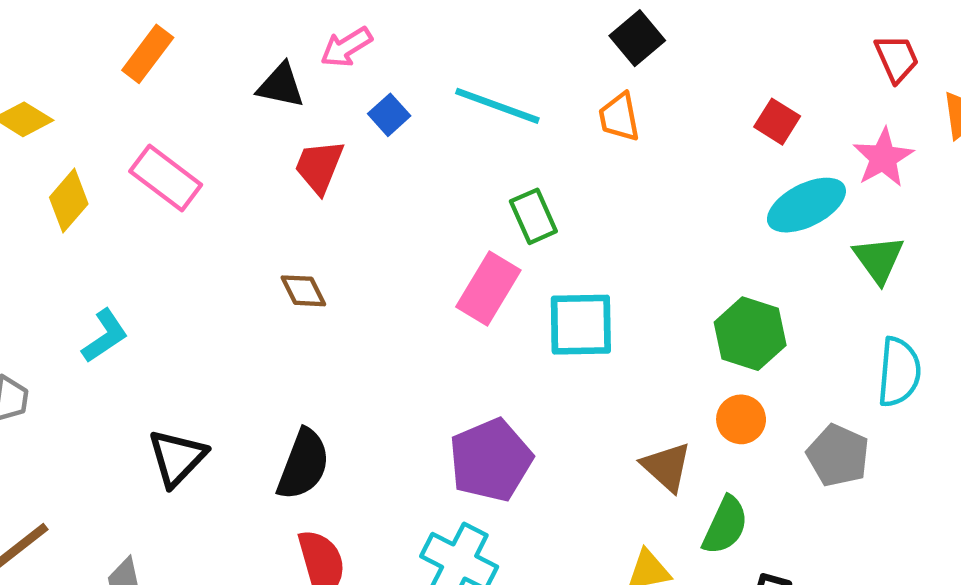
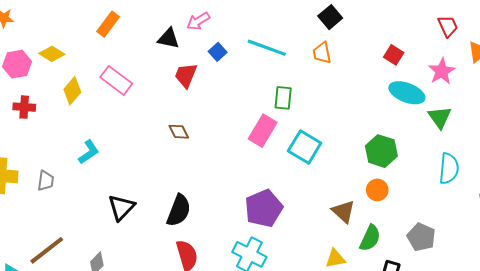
cyan ellipse: (806, 205) -> (407, 93), turned 48
green rectangle: (533, 216) -> (283, 98), turned 30
cyan square: (581, 325) -> (305, 147), turned 32
gray pentagon: (838, 455) -> (421, 237), moved

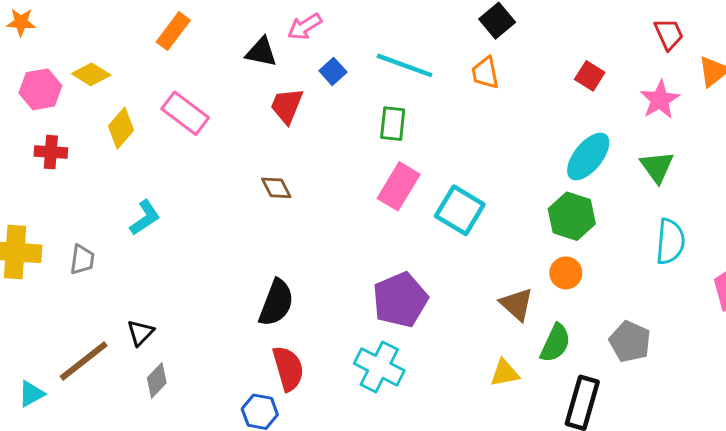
cyan ellipse: (407, 93) -> (588, 156), moved, turned -72
green rectangle: (283, 98) -> (393, 124), moved
black triangle: (121, 207) -> (140, 333), moved, size x0.7

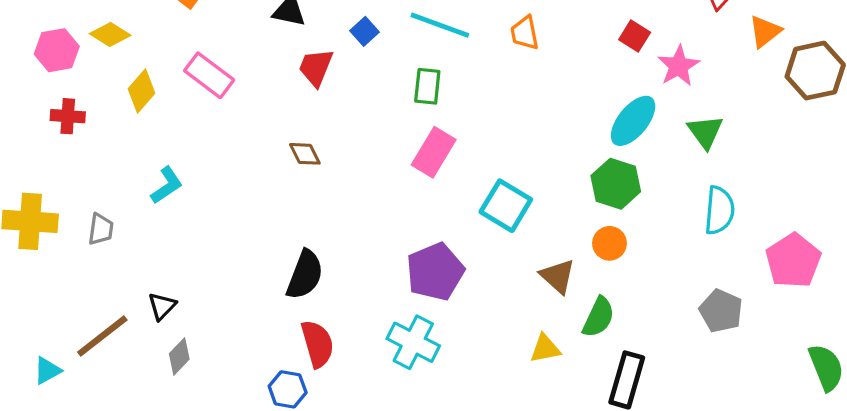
pink star: (660, 100) -> (679, 66), moved
cyan square: (460, 210) -> (506, 206), moved
gray pentagon: (630, 342) -> (721, 311), moved

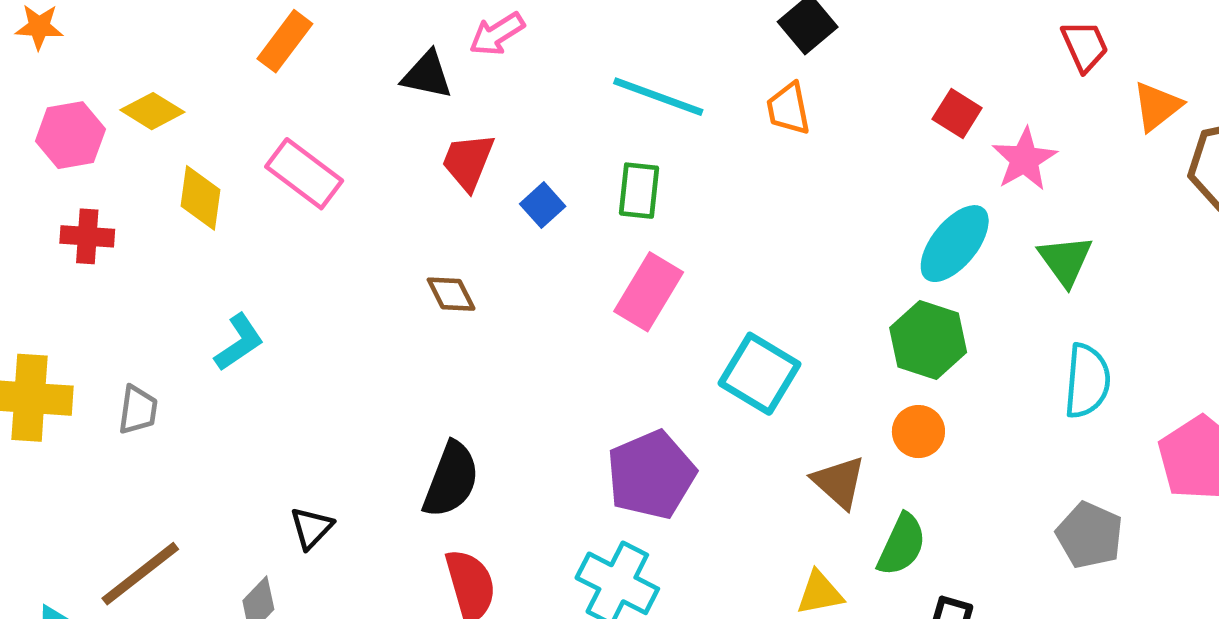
blue square: (365, 31) -> (543, 205), moved
yellow diamond: (142, 91) -> (201, 198), turned -33
black triangle: (162, 306) -> (311, 528), moved

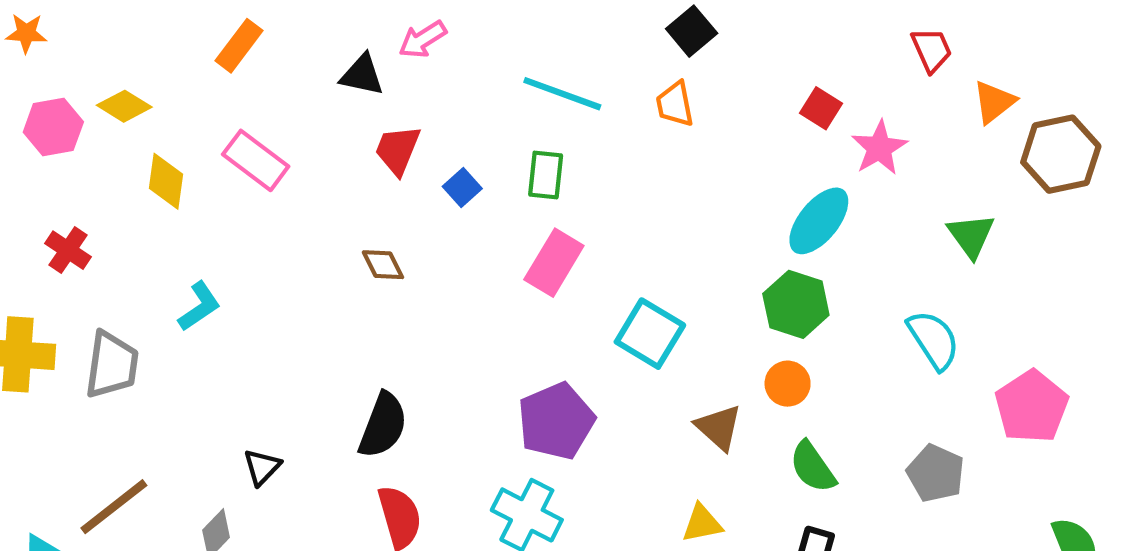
red cross: (87, 236) -> (68, 250), moved, turned 30
green triangle: (1065, 260) -> (971, 235), moved
cyan semicircle: (1087, 381) -> (934, 340), turned -38
gray trapezoid: (138, 410) -> (112, 365), size x1.6
green semicircle: (902, 545) -> (813, 467), moved, turned 120

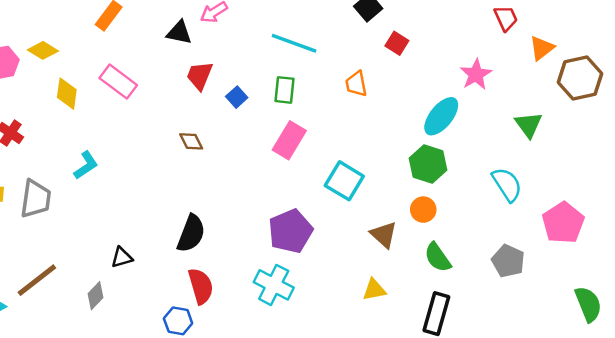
orange trapezoid: (675, 104) -> (356, 84), moved
red square: (821, 108) -> (397, 43), moved
black triangle: (262, 467) -> (122, 257), turned 30

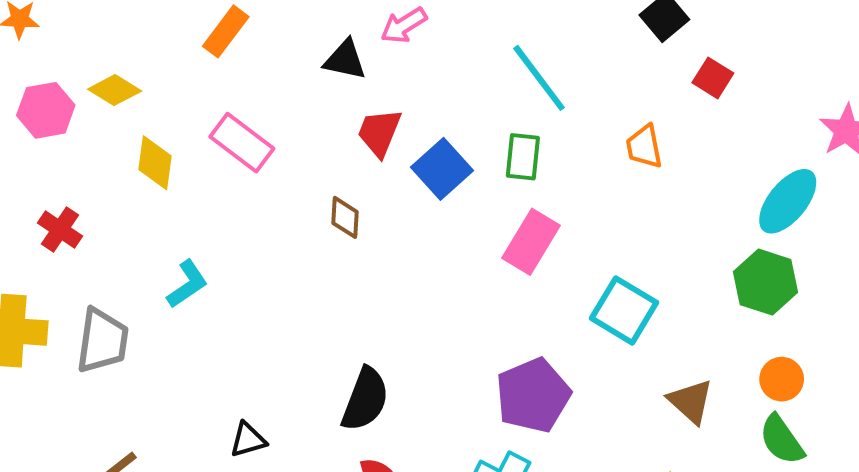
cyan line: (294, 43) -> (539, 78), turned 33
blue square: (237, 97) -> (442, 169), size x1.6
brown diamond: (191, 141) -> (345, 217), moved, turned 30
orange circle: (423, 210) -> (782, 379), moved

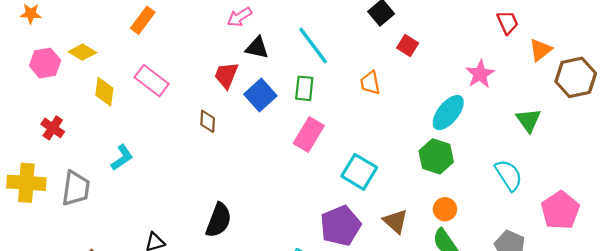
black triangle: (345, 60) -> (257, 48), moved
purple pentagon: (533, 395) -> (341, 226), moved

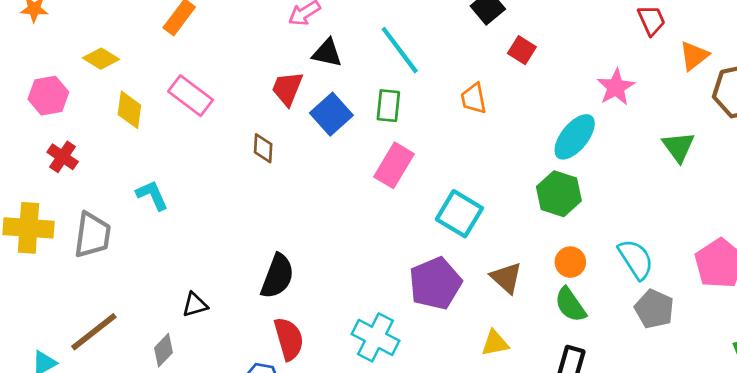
pink hexagon: (45, 63) -> (48, 96), moved
cyan L-shape: (122, 158) -> (152, 195), turned -80
cyan semicircle: (509, 175) -> (636, 259), moved

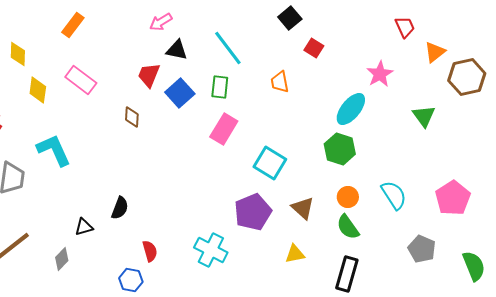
yellow diamond: (101, 59) -> (18, 54), turned 60
cyan L-shape: (152, 195) -> (54, 150), size x1.5
black semicircle: (277, 276) -> (120, 208), moved, size x0.7
gray pentagon: (654, 309) -> (422, 249), moved
red semicircle: (289, 339) -> (150, 251), size x0.7

